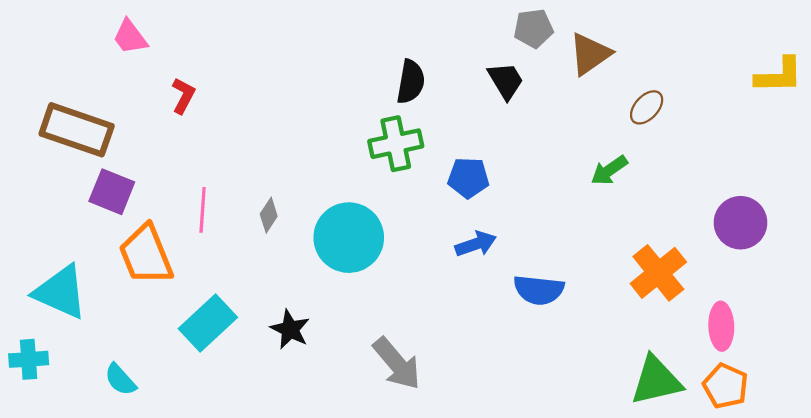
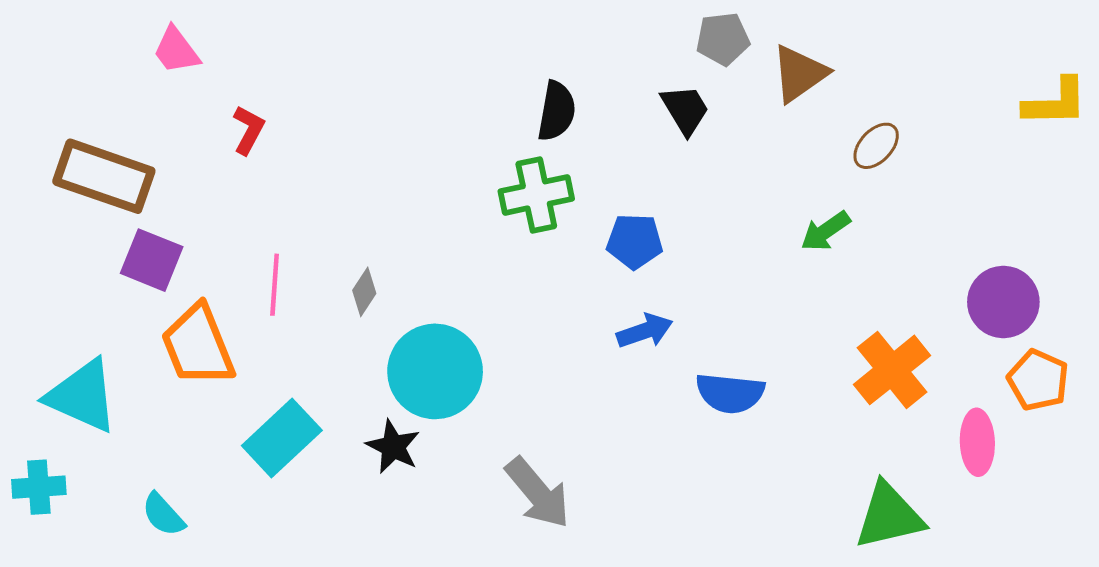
cyan circle: (349, 238) -> (435, 371), moved
orange pentagon: (726, 386) -> (1038, 380), moved

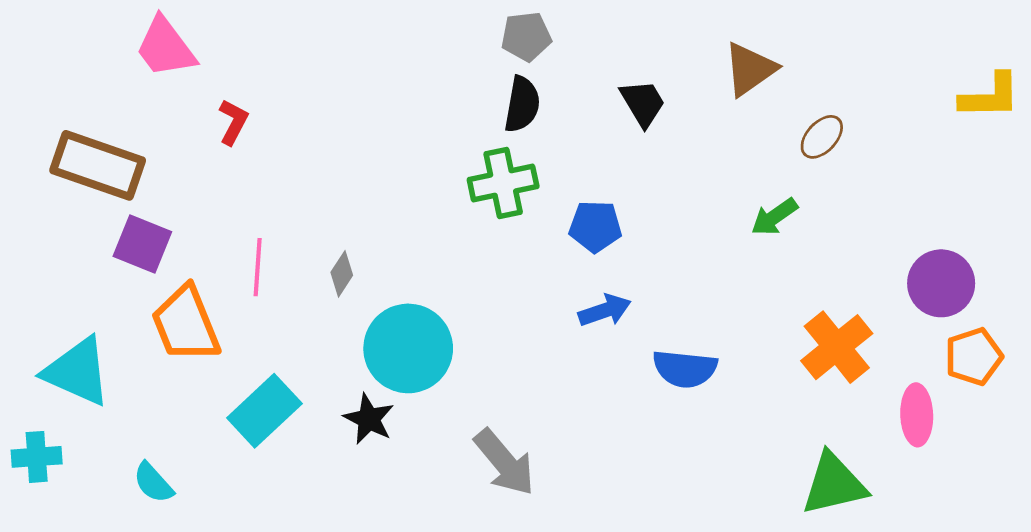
gray pentagon: (723, 39) -> (526, 37), moved
pink trapezoid: (176, 50) -> (165, 47), size x1.4
orange pentagon: (1038, 380) -> (974, 357), turned 30

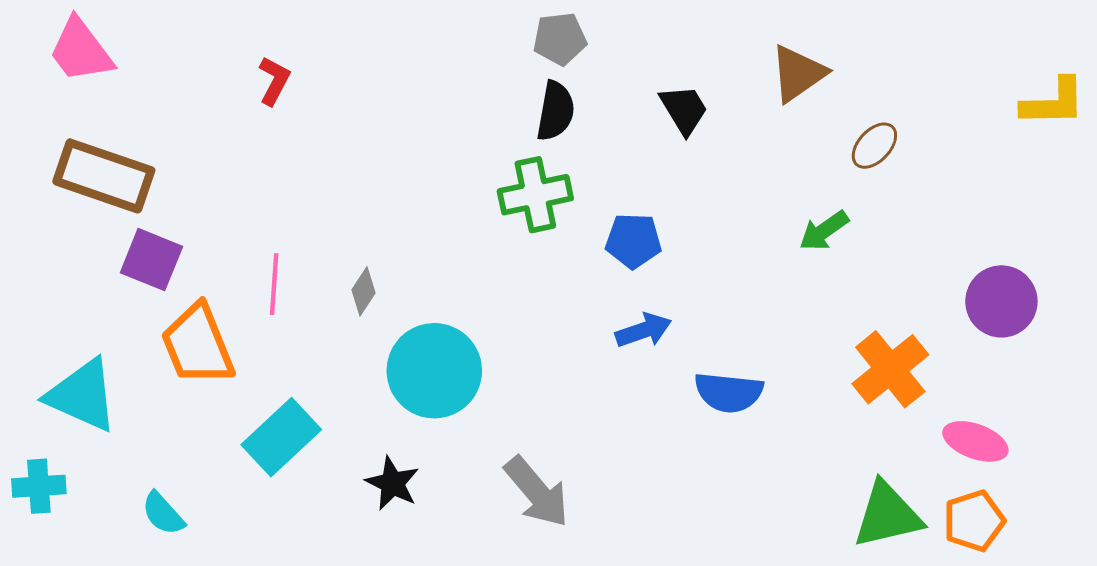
pink trapezoid: (165, 47) -> (81, 50), moved
red L-shape: (233, 122) -> (274, 81), moved
orange pentagon: (974, 357) -> (974, 521), moved
pink ellipse: (917, 415) -> (975, 441), turned -68
black star: (369, 419) -> (392, 483), moved

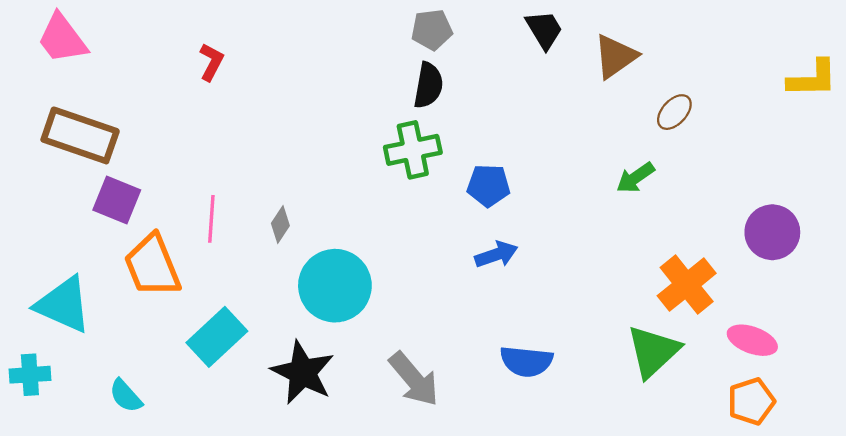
black trapezoid: (684, 110) -> (544, 30), moved
blue semicircle: (729, 392) -> (526, 361), moved
black star: (392, 483) -> (303, 372), size x1.5
green triangle: (887, 515) -> (653, 351), moved, turned -30

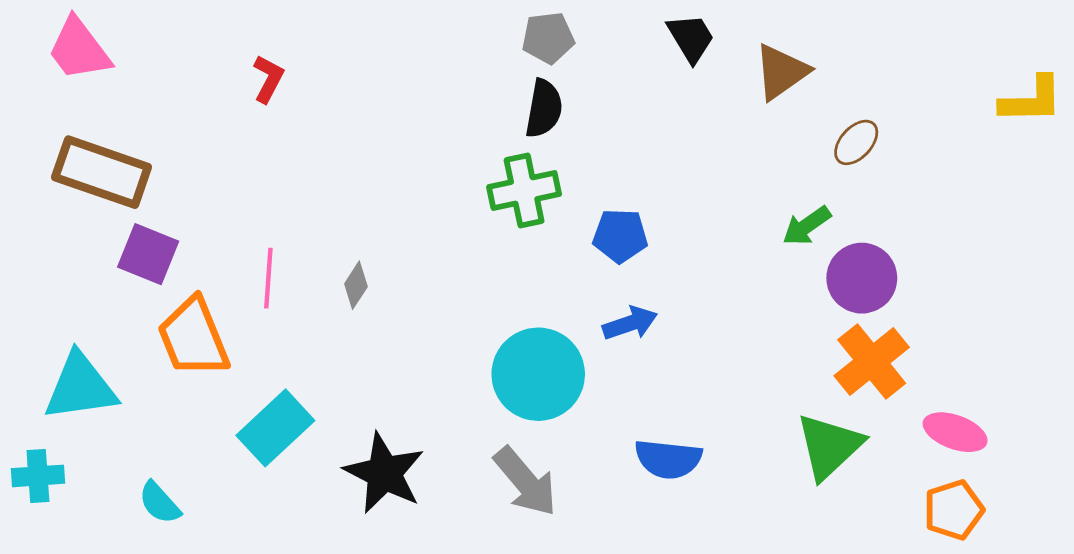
purple circle: (772, 232) -> (862, 278), moved
cyan circle: (335, 286) -> (538, 374), moved
cyan triangle: (63, 305) -> (80, 387), turned -32

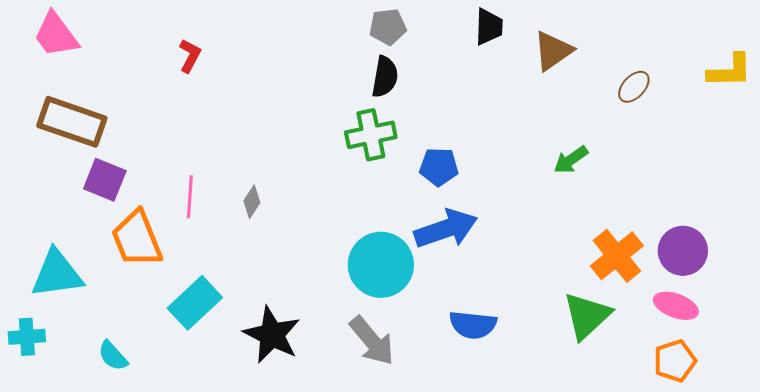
black trapezoid: (691, 38) -> (489, 27), turned 33
brown ellipse: (856, 142) -> (634, 87), moved
purple circle: (862, 278) -> (683, 251), moved
blue arrow: (630, 323) -> (446, 229), size x1.6

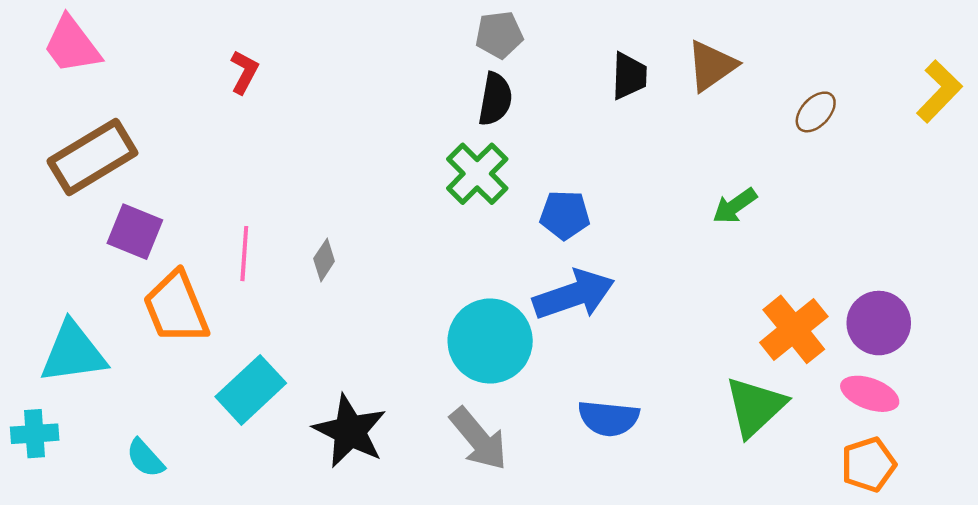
black trapezoid: (489, 27) -> (629, 76), moved
yellow L-shape: (730, 71) -> (939, 91), turned -45
brown rectangle: (72, 122) -> (92, 157), turned -50
green cross: (371, 135) -> (477, 174), turned -33

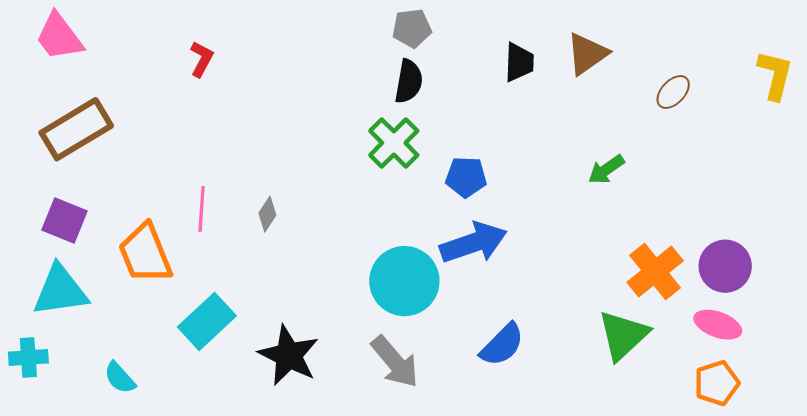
yellow L-shape: (939, 91) -> (775, 75), turned -30
purple square: (135, 232) -> (65, 221), moved
blue semicircle: (609, 418) -> (502, 345), turned -51

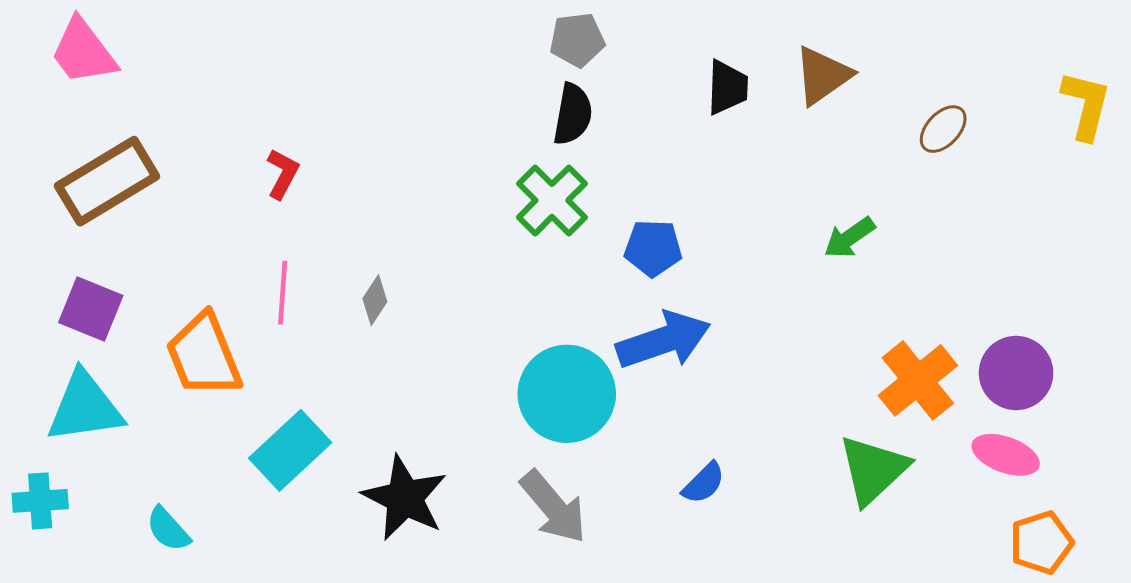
red L-shape: (202, 59) -> (283, 174), moved
blue semicircle: (502, 345) -> (704, 483), size x0.7
orange pentagon: (717, 383) -> (1041, 543), moved

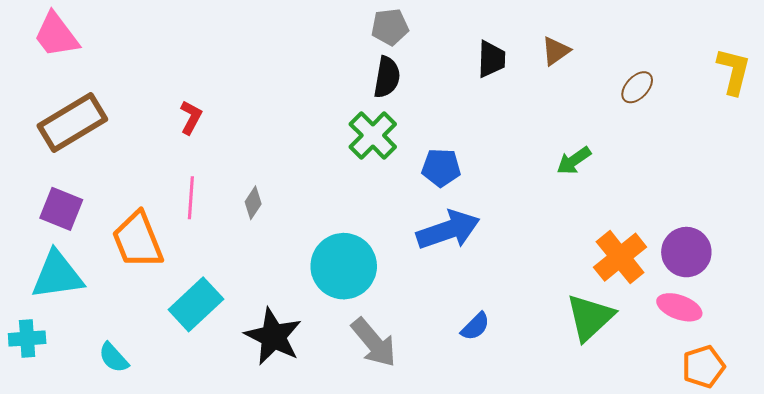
brown triangle: (823, 75) -> (556, 51), size x0.7
cyan circle: (567, 394) -> (344, 266), moved

